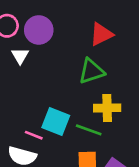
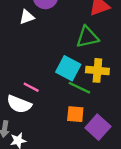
white triangle: (20, 56) -> (27, 17), turned 35
cyan square: (56, 122) -> (68, 68), moved

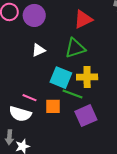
white triangle: (27, 17) -> (38, 50), moved
orange square: (75, 114) -> (53, 106), moved
purple square: (98, 127) -> (86, 116), moved, turned 30

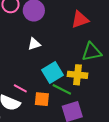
green triangle: (75, 48) -> (92, 52), moved
cyan square: (61, 78) -> (53, 73), turned 30

